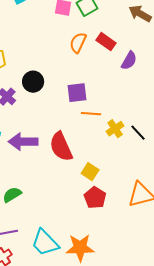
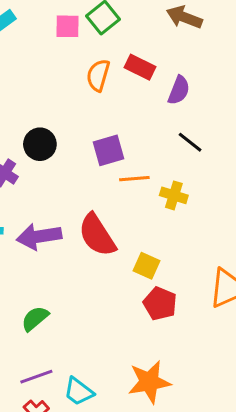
yellow cross: (115, 129) -> (174, 195), turned -30
black line: (138, 133) -> (190, 142), moved
cyan trapezoid: (45, 243) -> (79, 391), moved, size x0.7

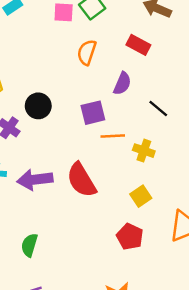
red rectangle: (140, 67) -> (138, 45), moved
purple semicircle: (179, 90) -> (122, 83), moved
yellow square: (146, 266) -> (141, 196), moved, turned 30
green semicircle: (35, 318) -> (29, 245), turned -35

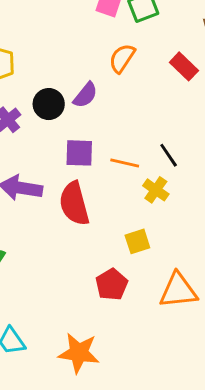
purple semicircle: (122, 83) -> (85, 95), moved
black line: (158, 108) -> (169, 155), moved
purple square: (93, 113) -> (79, 153), moved

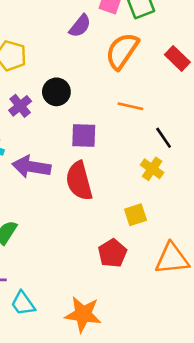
orange semicircle: (122, 58) -> (122, 51), size x1.4
purple semicircle: (85, 95) -> (80, 26), moved
orange line: (125, 163) -> (130, 106), moved

